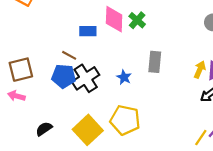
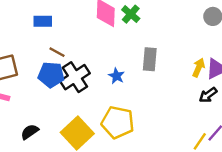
blue rectangle: (88, 31) -> (43, 21), moved

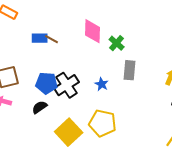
green cross: (131, 14) -> (117, 43), moved
brown line: (57, 52) -> (52, 39), moved
black semicircle: (30, 132) -> (40, 107), moved

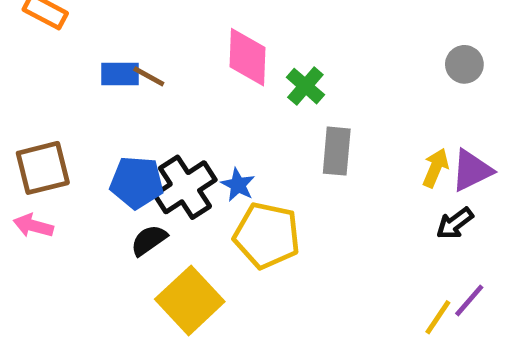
blue star: (102, 84) -> (238, 185), moved
black semicircle: (40, 107) -> (149, 240), moved
yellow pentagon: (103, 123) -> (267, 235), moved

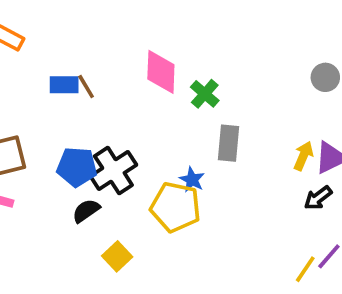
brown line: (149, 76) -> (86, 86), turned 30
blue star: (238, 185) -> (192, 180), moved
yellow square: (190, 300) -> (117, 256), size x0.6

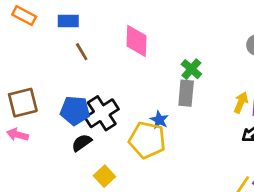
blue rectangle: (64, 85) -> (68, 21), moved
green cross: (205, 94) -> (191, 69), moved

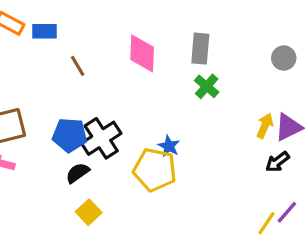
blue rectangle: (68, 21) -> (45, 31), moved
gray rectangle: (186, 93) -> (200, 49), moved
yellow square: (104, 176) -> (89, 212), moved

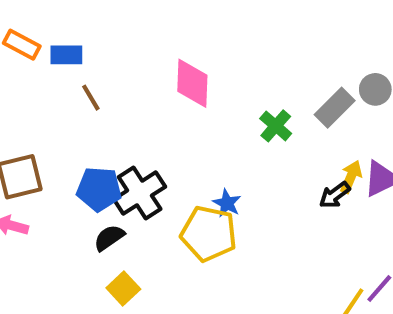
gray rectangle: (200, 49) -> (335, 108), moved, turned 40
brown line: (78, 66) -> (91, 98), moved
black arrow: (277, 162) -> (335, 195), moved

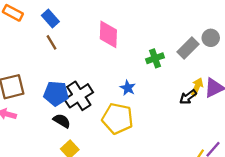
blue rectangle: (66, 55) -> (50, 18), moved, turned 48
green cross: (276, 126) -> (155, 58), turned 30
blue star: (227, 203) -> (128, 88), moved
black semicircle: (109, 238) -> (62, 121), turned 66

